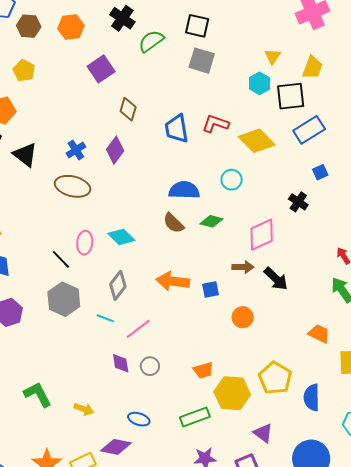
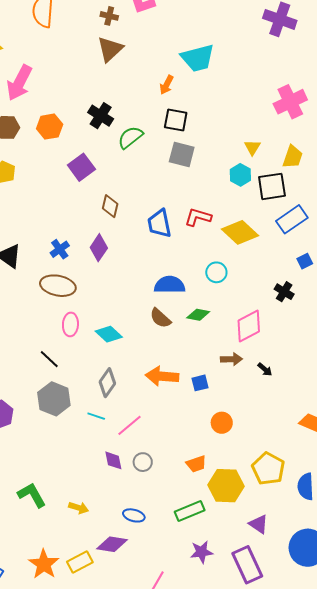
pink ellipse: (85, 243) -> (70, 324), moved
black arrow: (276, 279) -> (265, 369), size x0.6
orange circle: (243, 317) -> (222, 423), moved

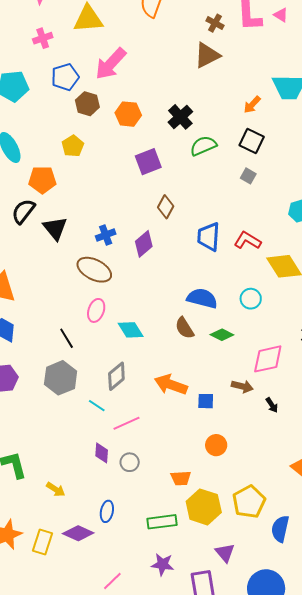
gray square: (182, 155) -> (248, 176), size x0.6
blue ellipse: (134, 515) -> (107, 511), turned 70
yellow rectangle: (80, 562) -> (43, 542), turned -60

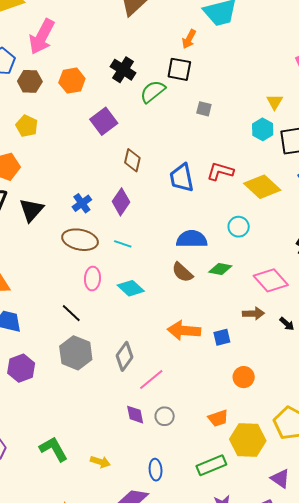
black square: (252, 141) -> (179, 69), moved
black triangle: (55, 228) -> (31, 210), turned 36
pink diamond: (268, 359) -> (271, 280), turned 76
gray diamond: (116, 376) -> (125, 356), moved
cyan line: (97, 406) -> (123, 244), moved

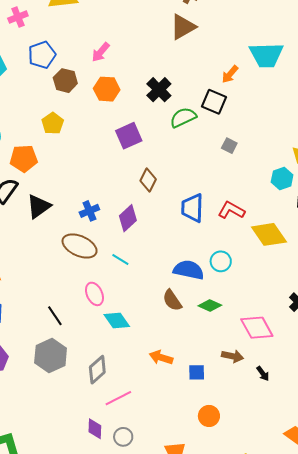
pink arrow: (42, 37) -> (101, 52), moved, size x0.6
cyan circle: (239, 227) -> (221, 261), moved
pink ellipse: (92, 279) -> (94, 294), moved, turned -40
cyan diamond: (131, 288) -> (117, 320), moved
orange arrow: (184, 330) -> (161, 357), size x0.7

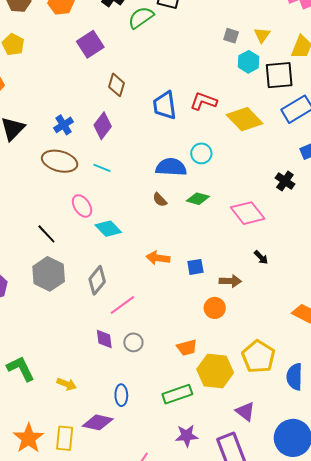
gray square: (229, 146) -> (231, 36), moved
brown semicircle: (172, 300) -> (160, 200), size x0.7
brown arrow: (233, 356) -> (230, 281), moved

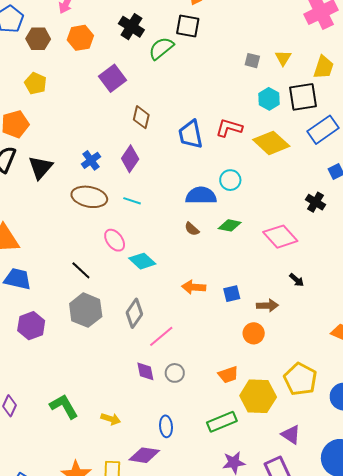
cyan hexagon: (248, 62) -> (269, 99), moved

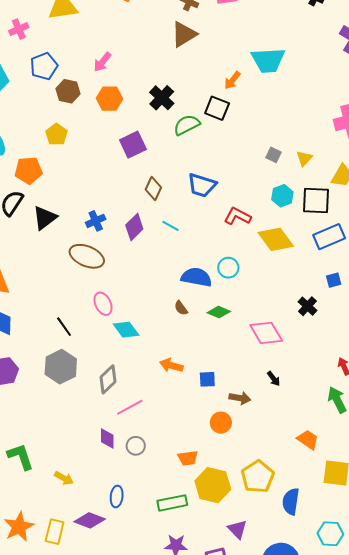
blue trapezoid: (191, 134) -> (202, 185), moved, turned -72
cyan line: (132, 201) -> (170, 226), moved

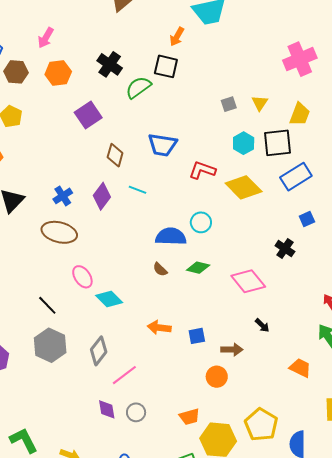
gray square: (274, 155) -> (229, 104), turned -35
orange trapezoid: (308, 440) -> (300, 368), moved

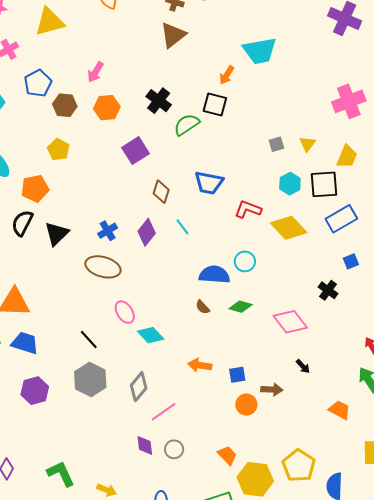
cyan line: (137, 190) -> (182, 227), turned 30
orange circle: (217, 377) -> (246, 405), moved
orange trapezoid: (189, 417) -> (227, 455), turned -120

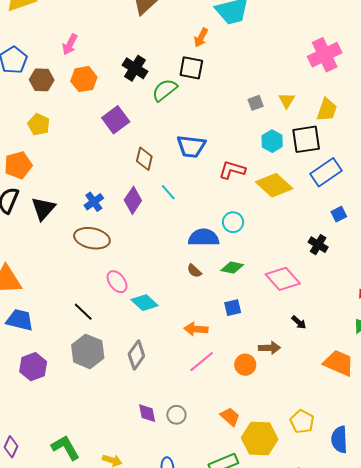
blue square: (237, 375) -> (233, 308), moved
orange trapezoid: (340, 410) -> (339, 363), size x1.4
pink line: (164, 412) -> (202, 362), moved
yellow pentagon: (299, 466) -> (302, 422), size x0.7

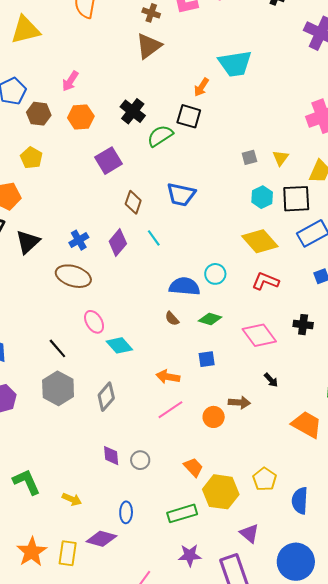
red L-shape: (232, 170) -> (265, 281), moved
black cross: (318, 245) -> (303, 325), moved, turned -30

